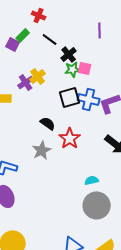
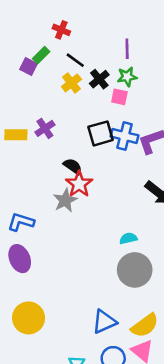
purple line: (100, 30) -> (127, 49), moved
green star: (73, 69) -> (127, 77), moved
yellow cross: (38, 76) -> (71, 83), moved
purple cross: (26, 82) -> (45, 128), moved
red star: (70, 138) -> (79, 184), moved

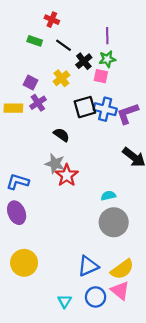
green rectangle: (41, 55) -> (35, 41), turned 64
purple square: (29, 67) -> (30, 83), moved
yellow cross: (71, 83) -> (61, 78), moved
red star: (79, 184) -> (67, 175), moved
gray star: (65, 200) -> (55, 164), turned -30

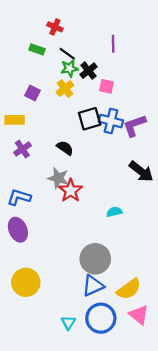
green star: (107, 59) -> (69, 68), moved
purple cross: (38, 103) -> (22, 149), moved
gray circle: (114, 222) -> (95, 259), moved
pink triangle: (120, 291) -> (139, 315), moved
blue circle: (96, 297) -> (101, 318), size x1.4

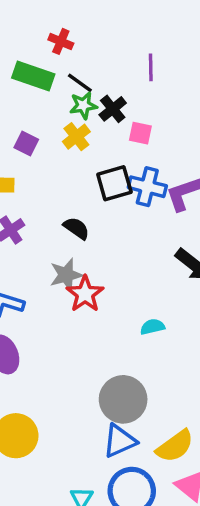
green rectangle: (37, 49) -> (33, 76), size x1.6
gray star: (58, 178) -> (66, 275), turned -30

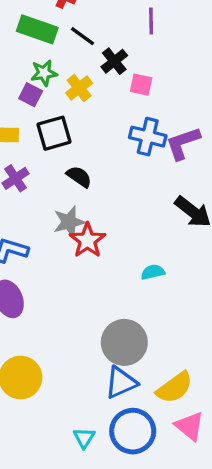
green star: (83, 105) -> (44, 73), moved
black square: (114, 183) -> (54, 133), moved

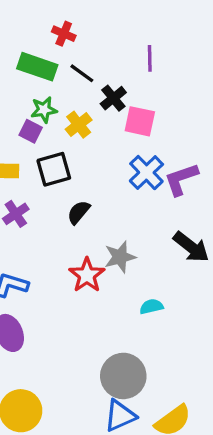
pink square: (141, 85) -> (140, 121), size x1.4
blue cross: (148, 137) -> (146, 173), turned 32
black semicircle: (79, 177) -> (79, 212), turned -85
gray star: (69, 222) -> (120, 257), moved

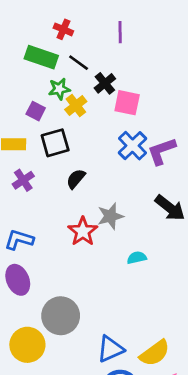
purple line: (150, 58) -> (120, 32), moved
green star: (44, 110) -> (59, 89), moved
gray circle: (123, 376) -> (61, 316), moved

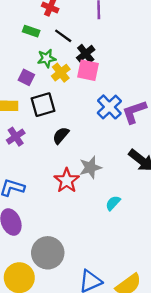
green rectangle: (41, 57) -> (31, 31), size x0.6
pink square: (127, 103) -> (88, 70), moved
cyan semicircle: (137, 258) -> (113, 203), turned -35

